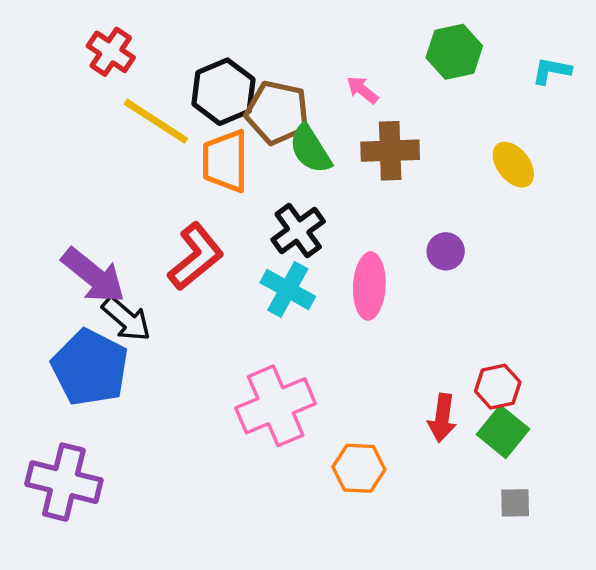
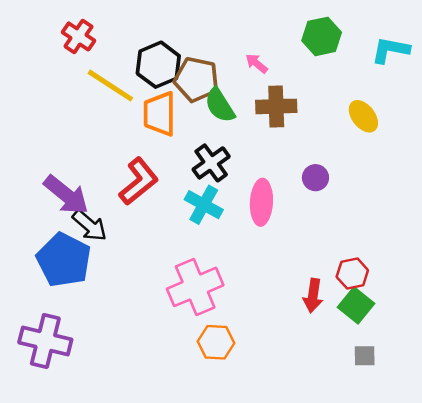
cyan L-shape: (551, 71) -> (390, 50), size x1.4
orange hexagon: (359, 468) -> (216, 342), moved

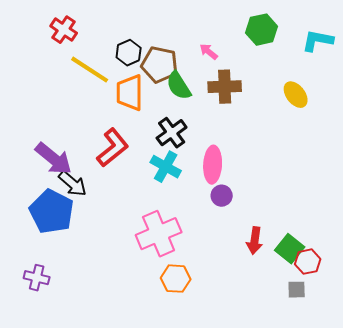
black hexagon: (158, 65) -> (129, 53), size x0.7
purple circle: (315, 178) -> (222, 196), moved
red hexagon: (352, 273) -> (308, 262), moved
purple cross: (45, 341) -> (37, 278), size x0.6

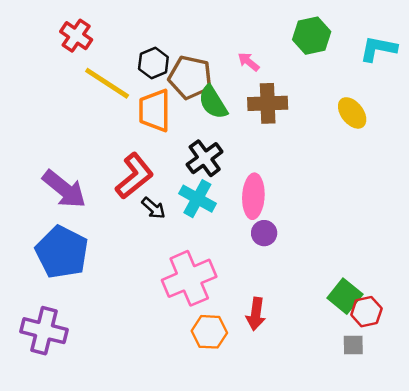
black arrow: (73, 184) -> (153, 208), moved, size x0.7
red arrow: (255, 241) -> (256, 314), moved
purple cross: (37, 278) -> (44, 331), size x1.5

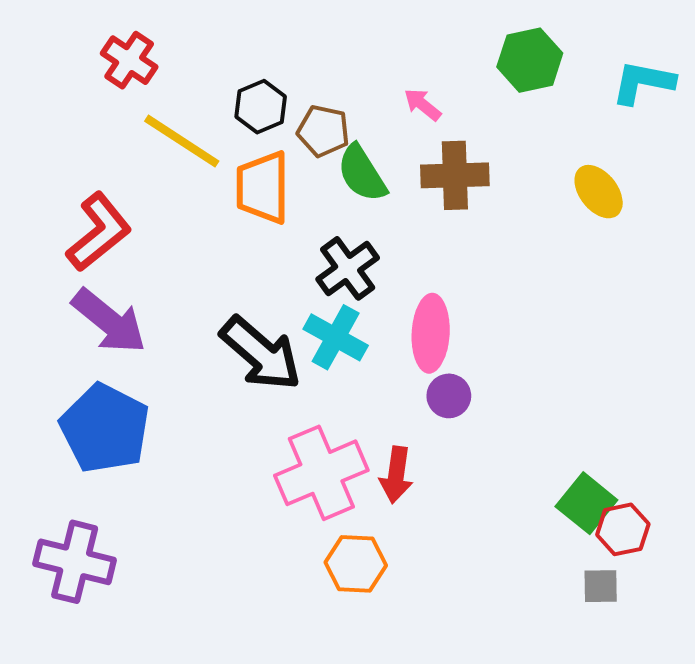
brown pentagon: (190, 77) -> (323, 131), size x0.7
red L-shape: (134, 176) -> (99, 232), moved
black arrow: (153, 208) -> (261, 353), size x2.0
red arrow: (256, 314) -> (396, 475), moved

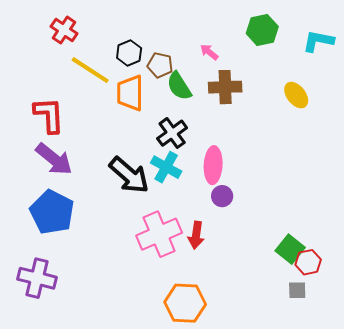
red L-shape: (99, 232) -> (49, 115), turned -54
orange hexagon: (356, 564) -> (185, 303), moved, size x1.4

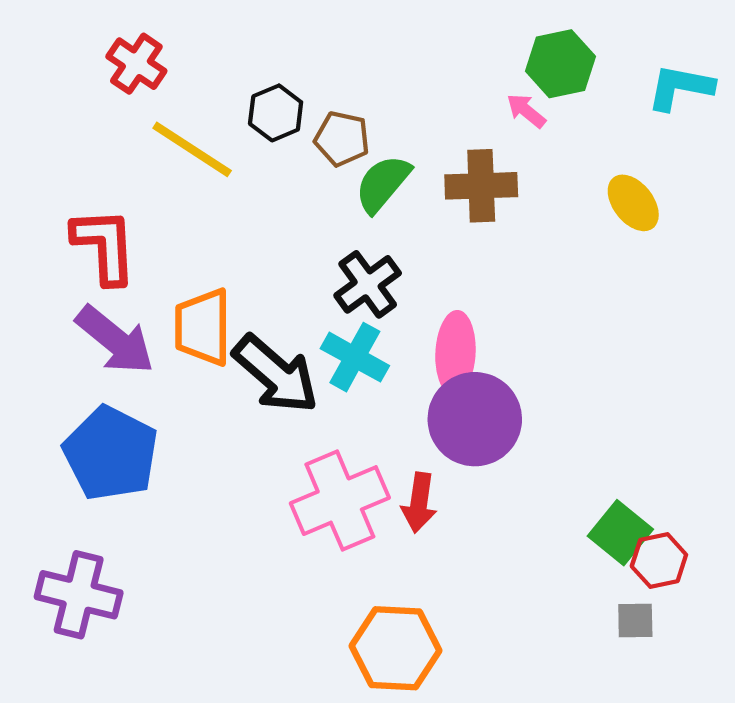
pink arrow: (209, 52) -> (526, 111), moved
green semicircle: (179, 86) -> (383, 184), turned 72
orange trapezoid: (130, 93) -> (203, 327), moved
purple circle: (222, 196) -> (475, 419), size x2.0

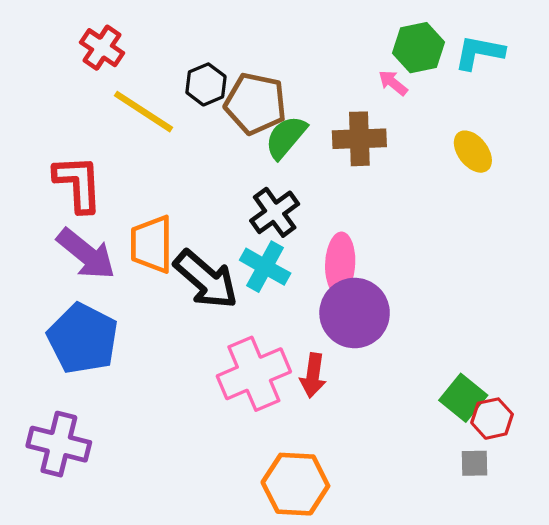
cyan L-shape: (680, 87) -> (479, 52), moved
brown pentagon: (342, 139) -> (255, 104), size x1.5

